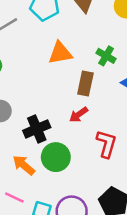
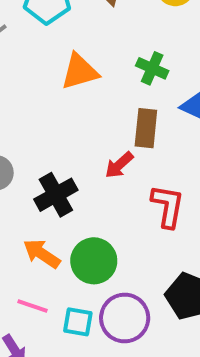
brown rectangle: (85, 83) -> (146, 128), moved
green circle: (56, 157) -> (94, 261), moved

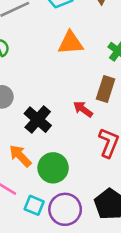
red arrow: (119, 165) -> (83, 109), turned 66
black cross: (56, 195) -> (38, 120), turned -32

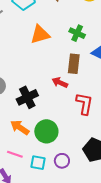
black cross: (38, 120) -> (27, 97), turned 35
purple circle: (65, 209) -> (62, 161), size x0.6

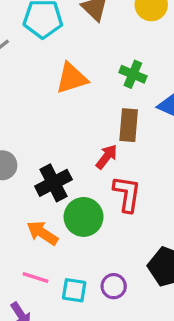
red arrow: (60, 82) -> (107, 157), turned 105
red L-shape: (84, 104) -> (127, 194), moved
green circle: (46, 131) -> (84, 217), moved

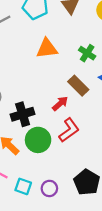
brown rectangle: (129, 125) -> (78, 86), turned -60
red L-shape: (127, 194) -> (69, 130), turned 35

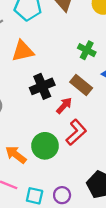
orange triangle: (47, 48) -> (23, 51), moved
black cross: (23, 114) -> (42, 86), moved

